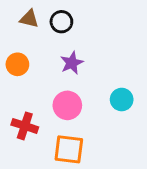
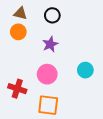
black circle: (61, 22) -> (52, 15), moved
orange circle: (17, 64) -> (18, 32), moved

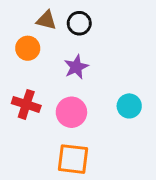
brown triangle: (20, 13) -> (46, 20), moved
red cross: (17, 89) -> (26, 104), moved

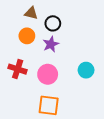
black circle: (79, 23) -> (53, 23), moved
orange circle: (28, 48) -> (27, 36), moved

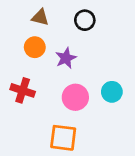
black circle: (53, 23) -> (85, 20), moved
pink circle: (48, 74) -> (75, 97), moved

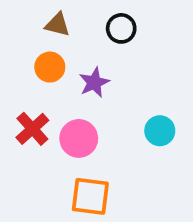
red cross: (23, 90) -> (32, 129), turned 30
pink circle: (75, 97) -> (79, 138), moved

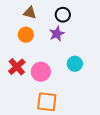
purple star: (94, 82) -> (57, 34), moved
cyan circle: (160, 131) -> (75, 64), moved

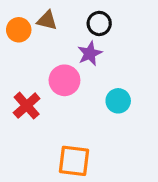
orange circle: (26, 35) -> (19, 30), moved
pink circle: (41, 72) -> (64, 80), moved

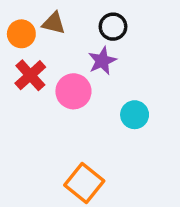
red cross: (27, 106) -> (30, 75), moved
orange square: (74, 161) -> (84, 183), turned 32

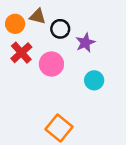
black circle: (113, 27) -> (60, 29), moved
purple star: (102, 61) -> (85, 43), moved

